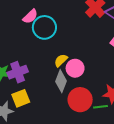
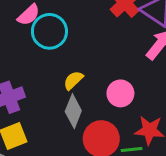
pink circle: (75, 68) -> (120, 93), moved

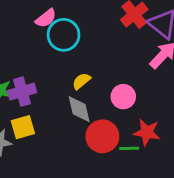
gray diamond: (73, 111) -> (79, 109), turned -40

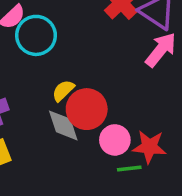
pink circle: (123, 97) -> (115, 140), moved
red circle: (102, 136) -> (87, 109), moved

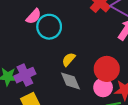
red circle: (87, 109) -> (107, 69), moved

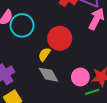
red circle: (107, 69) -> (60, 38), moved

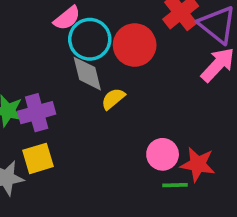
red circle: (60, 38) -> (135, 45), moved
gray diamond: (49, 75) -> (87, 74), moved

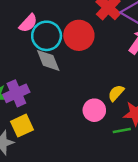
yellow semicircle: (113, 99) -> (116, 93), moved
pink circle: (163, 154) -> (94, 110), moved

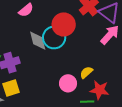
cyan circle: (47, 36) -> (54, 37), moved

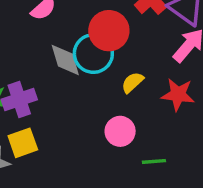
yellow semicircle: (86, 72) -> (132, 82), moved
red star: (99, 90) -> (178, 94), moved

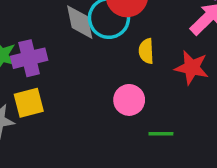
yellow semicircle: (132, 82) -> (146, 51), turned -55

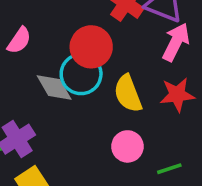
yellow semicircle: (146, 51) -> (128, 94), size x1.5

